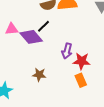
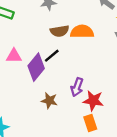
purple diamond: (31, 37) -> (36, 67), turned 75
brown star: (39, 75) -> (49, 101), moved

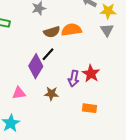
pink triangle: (14, 56) -> (19, 93), moved
red star: (93, 101) -> (91, 74), moved, turned 30
orange rectangle: (90, 123) -> (89, 108), turned -56

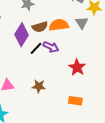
gray triangle: (107, 30) -> (82, 23), moved
purple diamond: (36, 66) -> (22, 35), moved
purple arrow: (74, 79) -> (51, 47), moved, turned -77

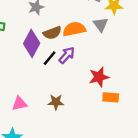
purple arrow: (51, 47) -> (67, 55), turned -70
red star: (77, 67) -> (99, 77), turned 30
orange rectangle: (75, 101) -> (111, 97), moved

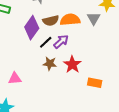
red star: (99, 77) -> (72, 64), moved, turned -30
brown star: (56, 102) -> (50, 64), moved

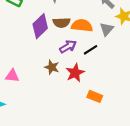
black line: (46, 42) -> (90, 50), moved

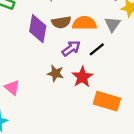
purple diamond: (40, 26) -> (38, 29), turned -30
pink triangle: (12, 76) -> (12, 88), turned 40
orange rectangle: (95, 96) -> (107, 101), size x1.5

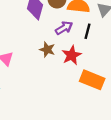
black line: (97, 49) -> (87, 31), turned -42

